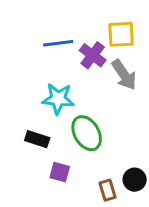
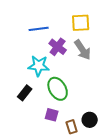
purple cross: (93, 55) -> (58, 47), moved
black rectangle: (37, 139) -> (25, 93), turned -70
purple square: (60, 172) -> (52, 115), moved

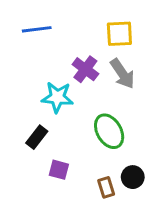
blue line: (39, 29) -> (37, 29), moved
green ellipse: (58, 89) -> (109, 131), moved
purple square: (52, 115) -> (59, 170), moved

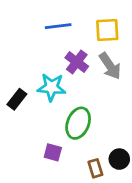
blue line: (37, 29) -> (58, 26), moved
green ellipse: (109, 131) -> (78, 123), moved, turned 52
black rectangle: (37, 137) -> (17, 99), moved

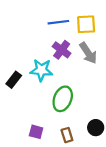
blue line: (58, 26) -> (58, 22), moved
purple square: (53, 152) -> (36, 132), moved
brown rectangle: (95, 168) -> (67, 135), moved

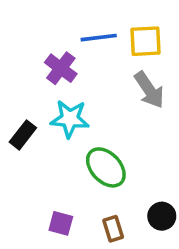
purple cross: (62, 50) -> (61, 68), moved
green ellipse: (63, 99) -> (106, 167), turned -65

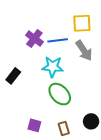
blue line: (99, 38) -> (58, 40), moved
cyan star: (70, 119) -> (53, 67), moved

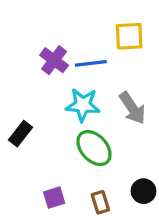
gray arrow: (84, 51) -> (132, 108), moved
black rectangle: (13, 76) -> (21, 134), moved
purple square: (34, 125) -> (54, 198), turned -32

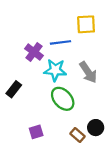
purple cross: (54, 60) -> (34, 52), moved
brown rectangle: (100, 202) -> (78, 135), moved, turned -32

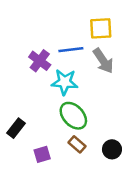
gray arrow: (88, 72) -> (103, 61), moved
black rectangle: (14, 89) -> (16, 128), moved
brown rectangle: (78, 135) -> (77, 144), moved

